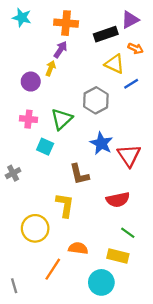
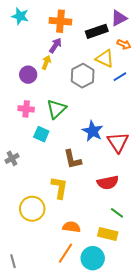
gray hexagon: (96, 100) -> (83, 76), moved
orange line: (53, 269) -> (65, 253), moved

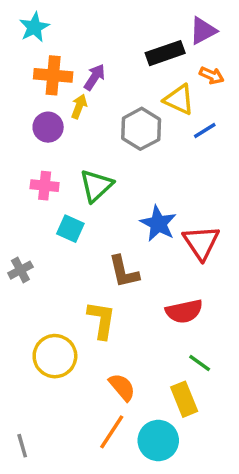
cyan star: (20, 16) -> (34, 27), turned 30
orange cross: (60, 21) -> (53, 75), moved
orange semicircle: (72, 227) -> (122, 387), turned 42
yellow rectangle: (108, 234) -> (184, 399), turned 54

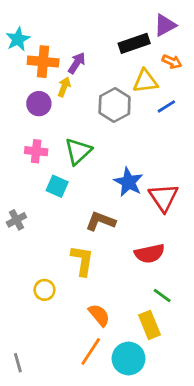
cyan star: (34, 27) -> (18, 39), moved
yellow triangle: (179, 100) -> (145, 81), turned -32
brown L-shape: (124, 272) -> (101, 221), turned 124
yellow circle: (55, 356) -> (44, 290), size x0.6

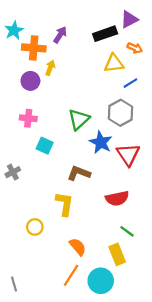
purple arrow: (77, 63) -> (60, 35), moved
gray hexagon: (115, 105) -> (120, 113), moved
green triangle: (78, 151) -> (79, 119), moved

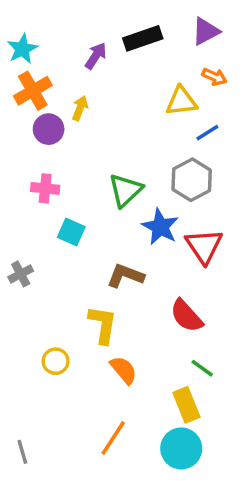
black rectangle: (105, 34) -> (143, 38), moved
orange cross: (34, 48) -> (33, 91), moved, turned -35
red semicircle: (117, 198) -> (186, 316), turned 60
orange semicircle: (78, 247) -> (124, 370), moved
cyan circle: (101, 281) -> (181, 448), moved

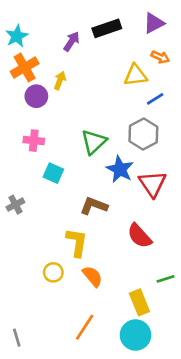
yellow circle: (56, 361) -> (53, 272), moved
green line: (202, 368) -> (166, 279), moved, turned -54

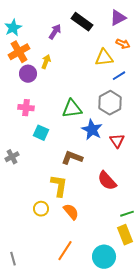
black rectangle: (107, 28) -> (82, 22), turned 55
green triangle: (94, 142) -> (72, 109), turned 35
red triangle: (152, 184) -> (117, 141), size x0.7
yellow rectangle: (139, 302) -> (125, 235), moved

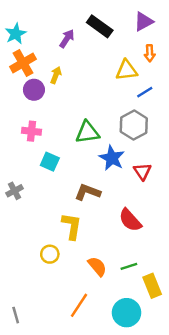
orange arrow: (123, 44) -> (150, 53), turned 64
orange semicircle: (71, 212) -> (97, 266), moved
green line: (127, 214) -> (129, 266), moved

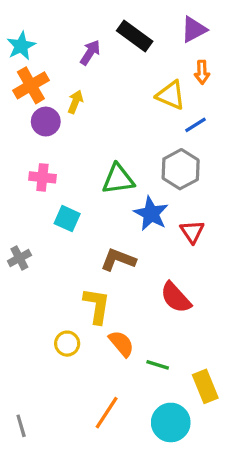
yellow triangle: (127, 70) -> (171, 95), turned 30
orange semicircle: (97, 266) -> (121, 344), moved
green line: (129, 266) -> (158, 365), moved, turned 35

